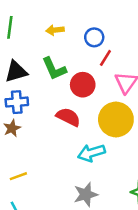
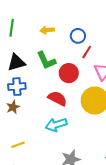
cyan arrow: (91, 153) -> (56, 125), moved

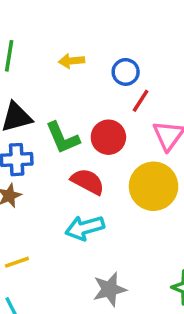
green L-shape: (46, 60) -> (62, 138), moved

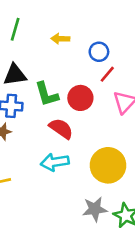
yellow circle: (154, 186) -> (108, 165), moved
gray star: (110, 289) -> (95, 209), moved

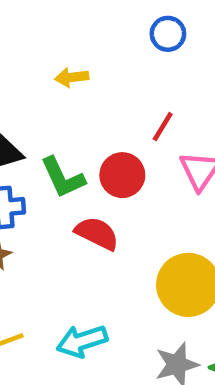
blue circle: (99, 52) -> (168, 34), moved
cyan arrow: (55, 162) -> (82, 341), moved

